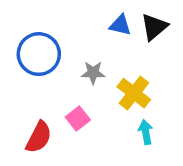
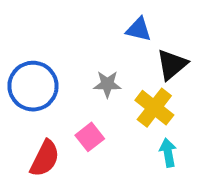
black triangle: (154, 27) -> (172, 65), moved
blue circle: (39, 54) -> (33, 86), moved

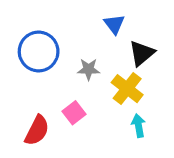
blue triangle: (139, 29) -> (114, 24), turned 40
blue circle: (33, 86) -> (39, 52), moved

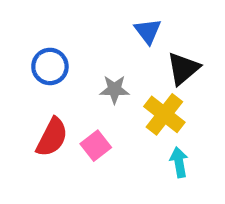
blue circle: (39, 52) -> (50, 66), size x0.7
red semicircle: (37, 130) -> (52, 137), moved

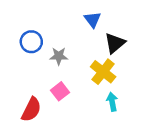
gray star: (114, 89) -> (59, 56), moved
red semicircle: (52, 137) -> (31, 110), moved

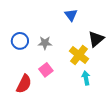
blue circle: (31, 42) -> (20, 41), moved
black triangle: (115, 43) -> (96, 39), moved

